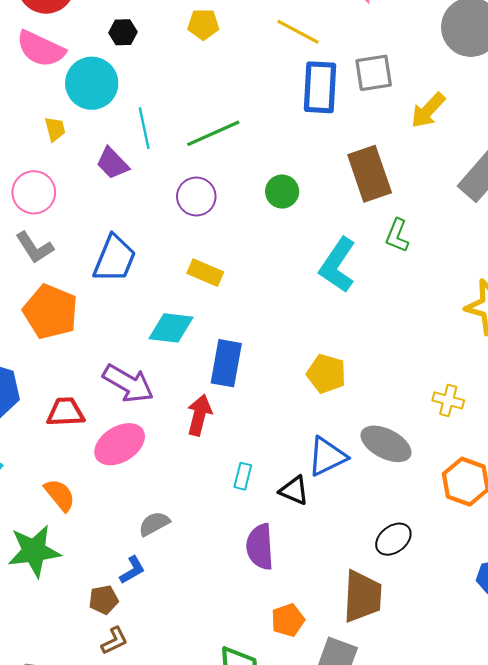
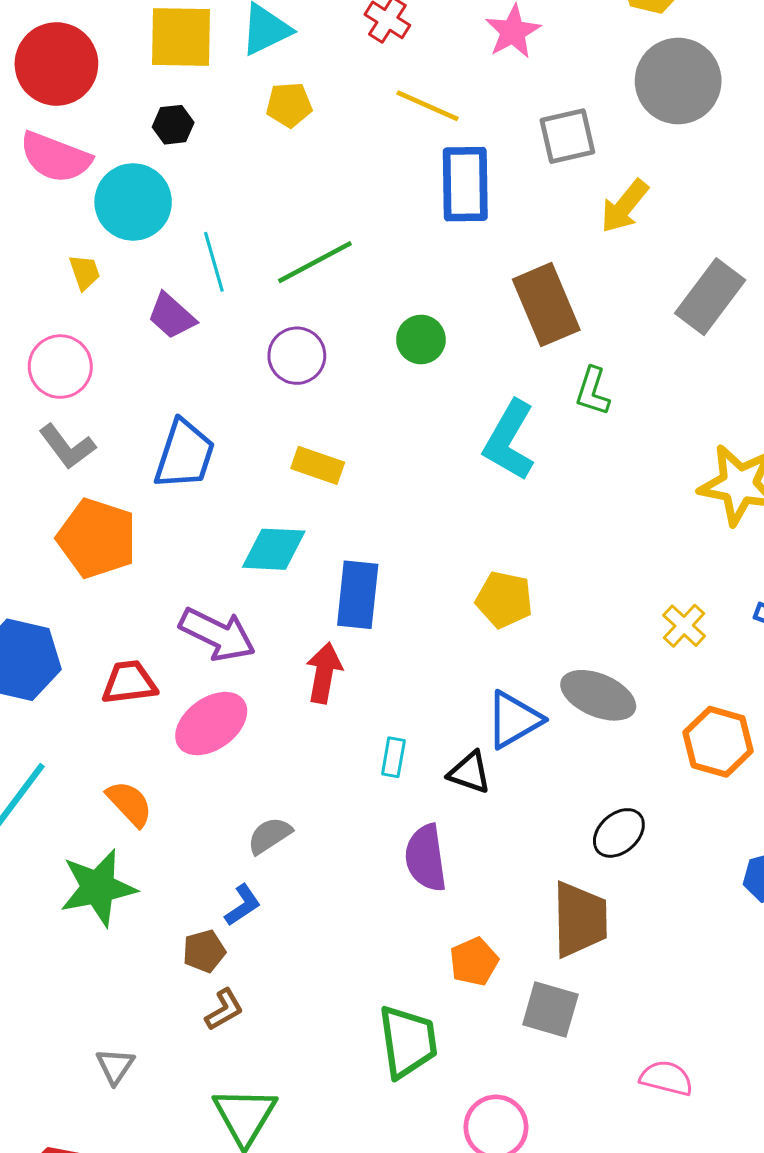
gray square: (374, 73) -> (567, 136), moved
yellow cross: (448, 400) -> (684, 626), turned 32

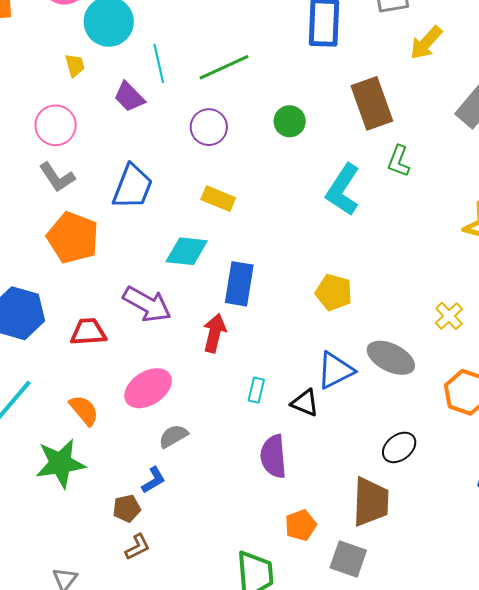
pink ellipse: (211, 724) -> (148, 388), moved

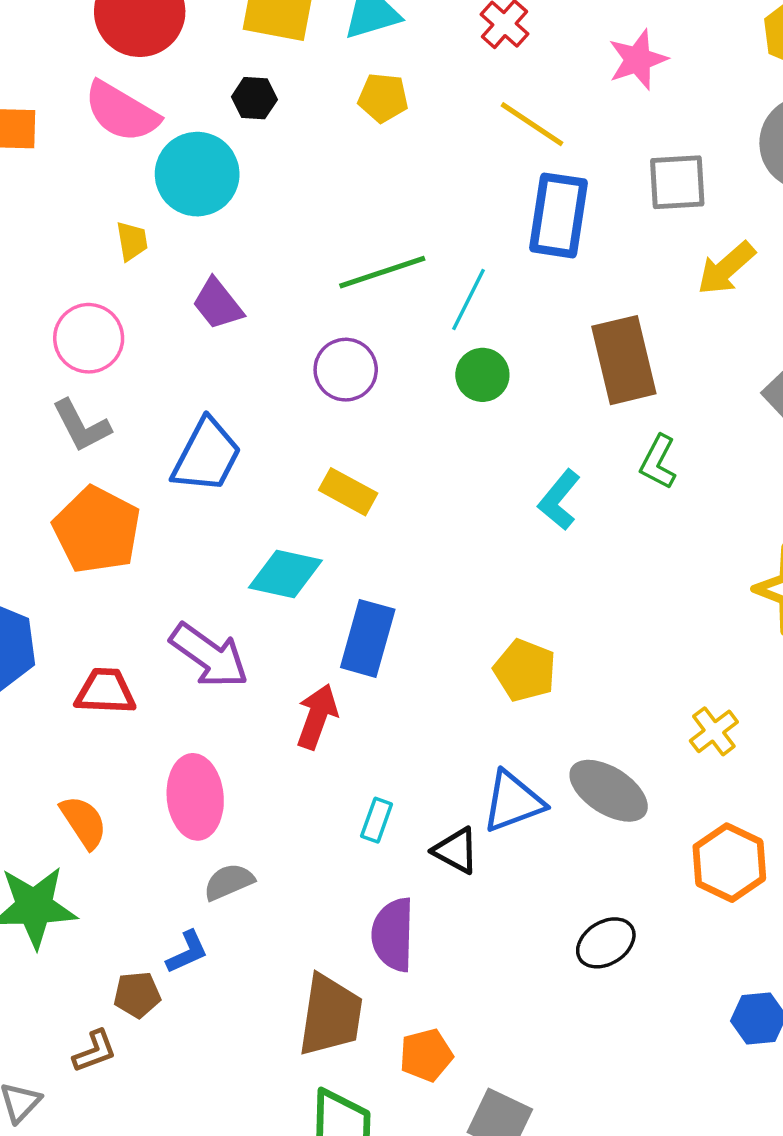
cyan line: (159, 63) -> (469, 299), moved, turned 33
cyan L-shape: (343, 190) -> (559, 500), size x0.7
pink ellipse: (148, 388) -> (195, 797), turned -69
brown trapezoid: (371, 502) -> (330, 1015), moved
brown L-shape: (138, 547) -> (95, 1051), moved

